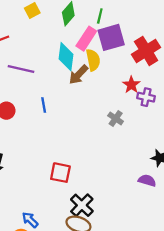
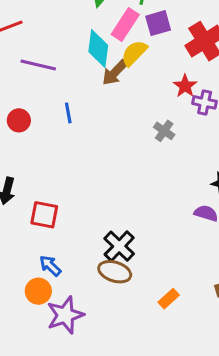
purple square: (111, 37) -> (158, 23), size x0.7
yellow semicircle: (93, 60) -> (134, 53), turned -125
red square: (60, 173) -> (44, 215), moved

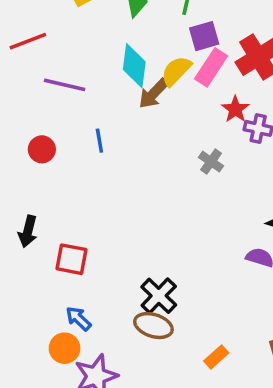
pink rectangle: (125, 25) -> (211, 67), moved

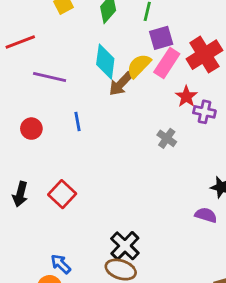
red square: (72, 259) -> (62, 194), moved, turned 32

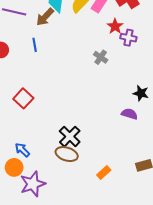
brown arrow: (121, 84) -> (45, 17), moved

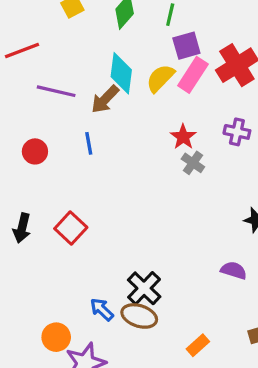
red star: (115, 26) -> (183, 137), moved
purple semicircle: (129, 114) -> (234, 270), moved
blue arrow: (22, 150) -> (102, 309), moved

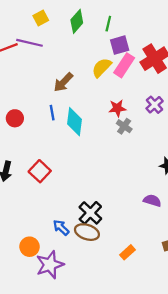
cyan diamond: (121, 73) -> (75, 122), moved
purple line: (56, 91) -> (30, 43), moved
purple cross: (237, 132) -> (155, 105), turned 36
red star: (183, 137) -> (117, 108), turned 30

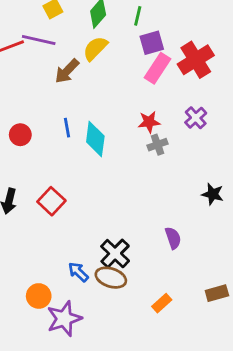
yellow semicircle: (102, 68) -> (95, 48), moved
brown arrow: (63, 82) -> (67, 71), moved
gray cross: (124, 126) -> (158, 145), turned 35
purple semicircle: (152, 201) -> (173, 238), moved, turned 54

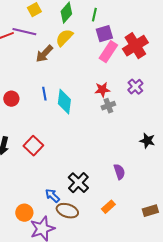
brown ellipse: (111, 278) -> (67, 211), moved
orange rectangle: (162, 303) -> (108, 207), moved

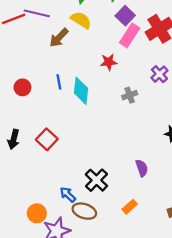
purple square: (104, 34) -> (125, 16), turned -30
yellow semicircle: (64, 38) -> (81, 20), turned 78
red star: (102, 90) -> (109, 62), moved

